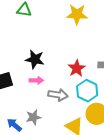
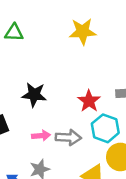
pink arrow: (36, 80) -> (41, 136), moved

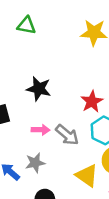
gray arrow: (68, 137) -> (67, 135), turned 30

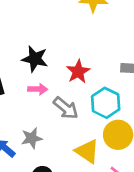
red star: (92, 102) -> (78, 72), moved
pink arrow: (41, 130) -> (38, 89), moved

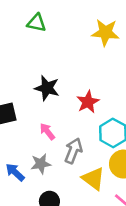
pink arrow: (38, 89) -> (47, 131), moved, turned -132
gray arrow: (66, 108) -> (73, 151), moved, turned -110

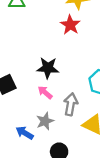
black star: (47, 88) -> (48, 68), moved
red star: (88, 102) -> (70, 25), moved

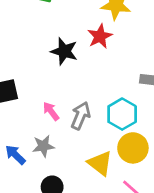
black star: (48, 68) -> (64, 51), moved
gray arrow: (71, 104) -> (81, 116), moved

